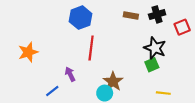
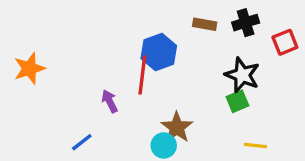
blue hexagon: (81, 18) -> (159, 52), moved
orange star: (28, 52) -> (29, 68), moved
purple arrow: (70, 74) -> (110, 101), moved

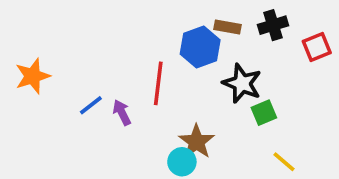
blue hexagon: (159, 52) -> (200, 47), moved
black star: (242, 75) -> (242, 83), moved
blue line: (82, 142) -> (91, 105), moved
yellow line: (255, 145) -> (284, 162), turned 35

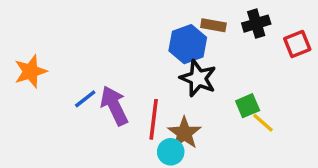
red line: (158, 83) -> (154, 119), moved
black star: (242, 83) -> (198, 78), moved
purple arrow: (122, 113) -> (114, 106), size x1.6
yellow line: (284, 162) -> (263, 123), moved

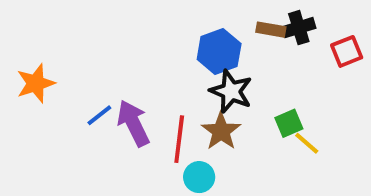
brown rectangle: (213, 25) -> (271, 30), moved
brown star: (184, 133) -> (221, 131), moved

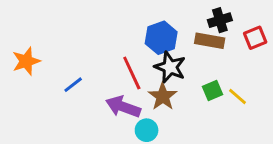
brown rectangle: (271, 30) -> (210, 41), moved, size x1.4
purple arrow: (133, 123) -> (123, 107), moved, turned -44
red line: (179, 139) -> (132, 73), moved, turned -32
yellow line: (307, 143) -> (238, 96), moved

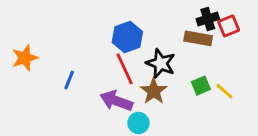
blue hexagon: (161, 38) -> (127, 37), moved
red square: (255, 38) -> (229, 26), moved
blue line: (73, 85) -> (69, 80), turned -30

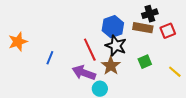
red square: (229, 26) -> (168, 31), moved
blue hexagon: (127, 37) -> (113, 27), moved
yellow line: (224, 91) -> (175, 72), moved

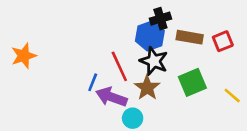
black cross: (150, 14) -> (160, 19), moved
blue line: (50, 58) -> (93, 82), moved
green square: (145, 62) -> (192, 82), size x1.5

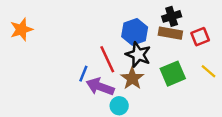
black cross: (160, 19) -> (172, 16), moved
orange star: (24, 56) -> (21, 30), moved
yellow line: (232, 96) -> (208, 71), moved

